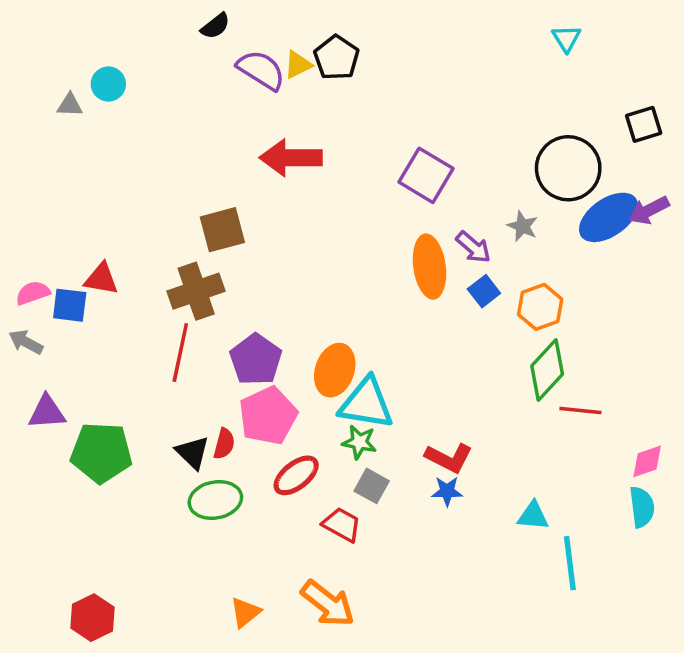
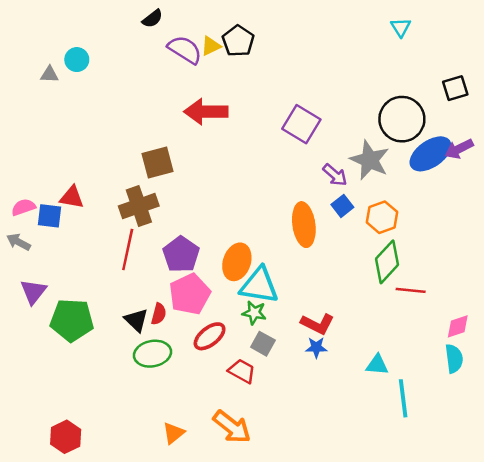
gray star: (523, 226) -> (370, 160), size x1.8
orange ellipse: (430, 267) -> (304, 225), moved
purple triangle: (47, 412) -> (33, 292), turned -48

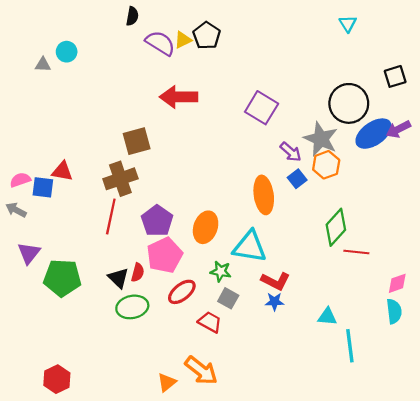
black semicircle: (152, 19) -> (132, 16), turned -42
orange hexagon: (382, 217) -> (326, 165), moved
cyan triangle: (259, 285) -> (250, 247), moved
orange triangle: (174, 433) -> (167, 382), moved

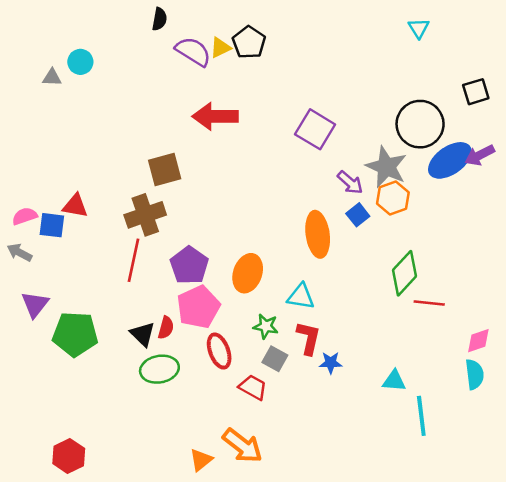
cyan triangle: (250, 247) -> (301, 297), size x0.7
red L-shape: (276, 281) -> (309, 338), moved, turned -104
red ellipse: (182, 292) -> (219, 351), turned -72

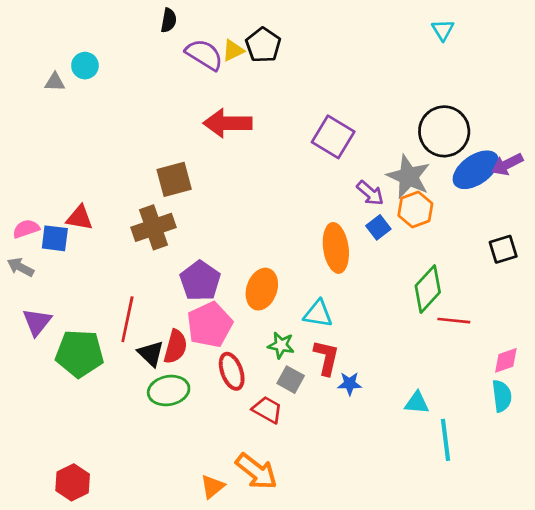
black square: (476, 92) -> (503, 249), moved
red line: (134, 260) -> (127, 319), moved
red semicircle: (166, 328) -> (175, 347), size x1.4

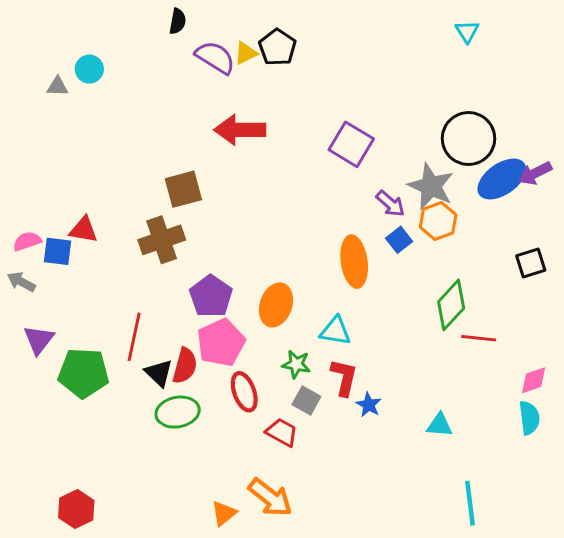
blue star: (350, 384) -> (369, 405), turned 30
cyan line: (446, 440) -> (470, 503), moved

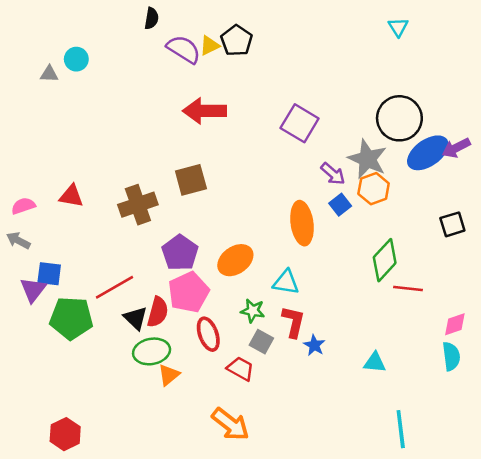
brown square: (183, 189) -> (191, 180), moved
blue square: (57, 251) -> (49, 274), moved
orange ellipse: (276, 305) -> (235, 260), turned 36
red line: (134, 337) -> (115, 287), turned 48
orange triangle: (224, 513) -> (169, 375), moved

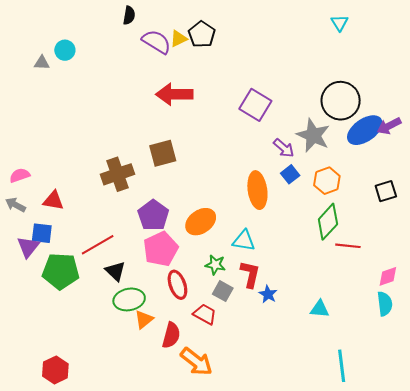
orange hexagon: (374, 189) -> (327, 181), moved
red triangle: (71, 196) -> (53, 201), moved
red semicircle: (158, 312) -> (171, 335), moved

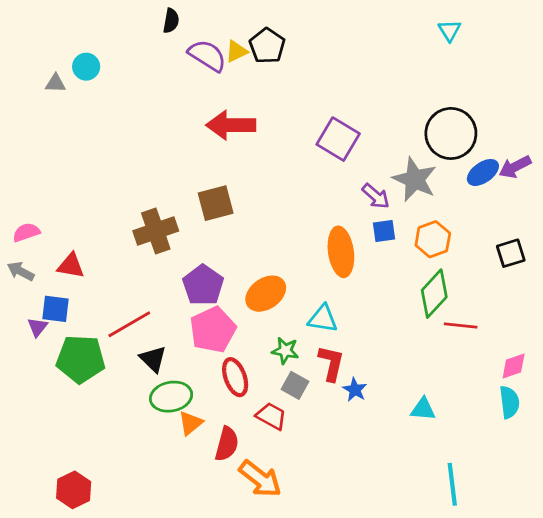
blue ellipse: (365, 130) -> (483, 172), size x0.7
blue square: (290, 174) -> (384, 231), turned 30
purple triangle: (28, 247) -> (37, 327), size x0.7

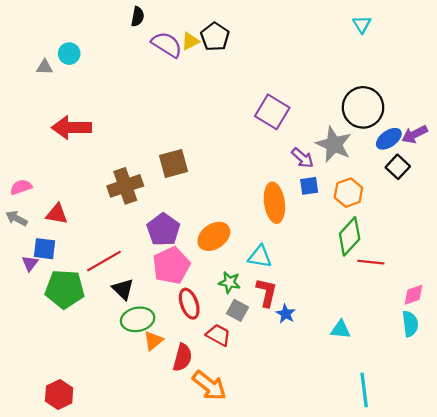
red arrow: (231, 125) -> (71, 128), moved
black square: (511, 253) -> (398, 167), moved, turned -30

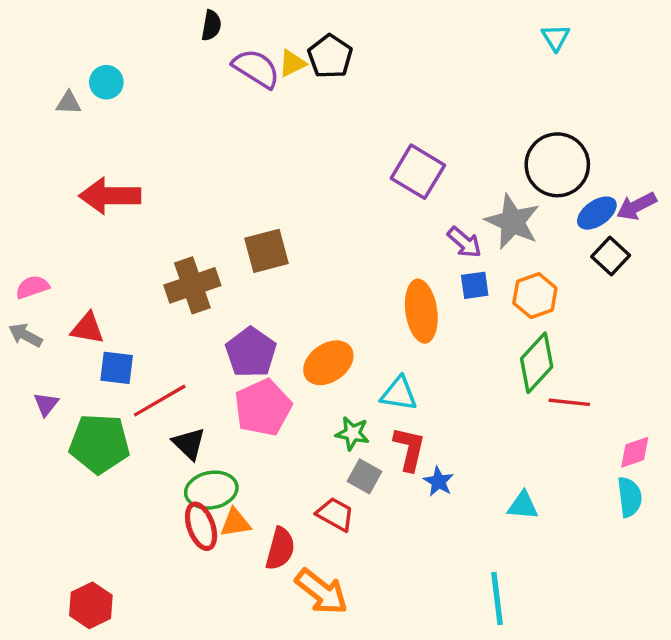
blue square: (45, 249) -> (117, 368), moved
red ellipse: (189, 304) -> (201, 526), moved
orange triangle: (153, 341) -> (235, 523), turned 30
cyan line: (364, 390) -> (497, 599), moved

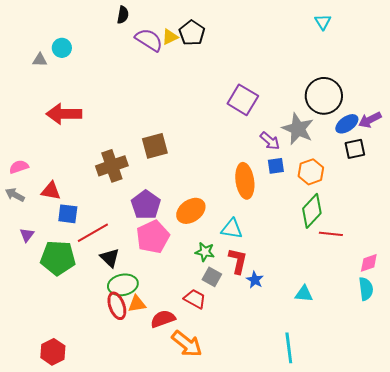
black square: (611, 256) -> (355, 149), turned 35
red semicircle: (280, 549) -> (163, 319), turned -125

